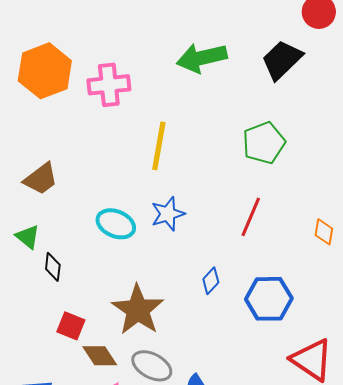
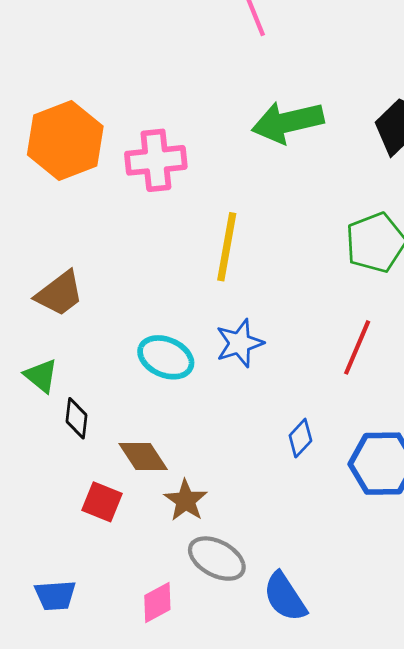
brown star: (138, 310) -> (186, 500), moved, size x0.6
brown diamond: (100, 356) -> (143, 457), moved

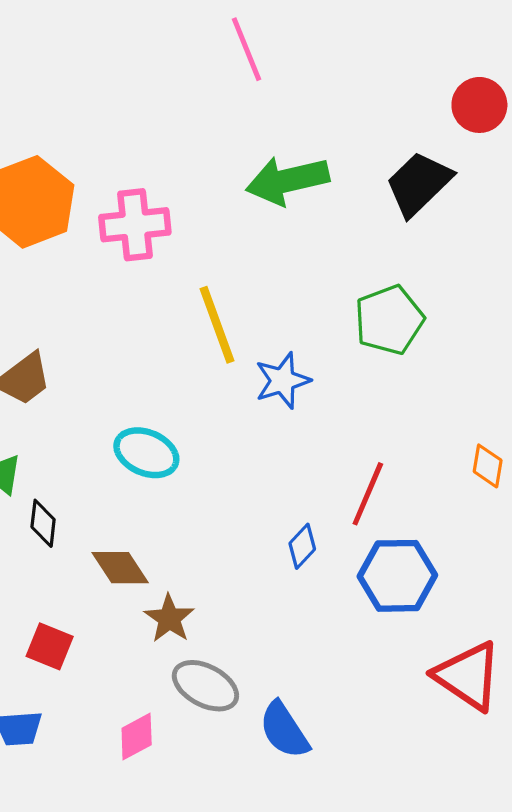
yellow line: (227, 247) -> (217, 325), turned -30
blue star: (239, 343) -> (283, 381), moved
red line: (357, 347) -> (368, 494), moved
red square: (102, 502) -> (50, 646), moved

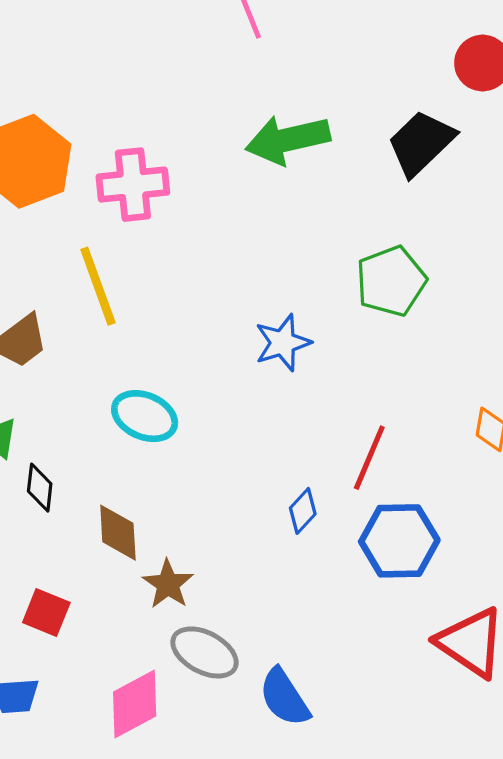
yellow line: (217, 325) -> (98, 286), moved
brown diamond: (120, 568) -> (118, 533), turned 30
pink diamond: (137, 737) -> (135, 704), size x1.4

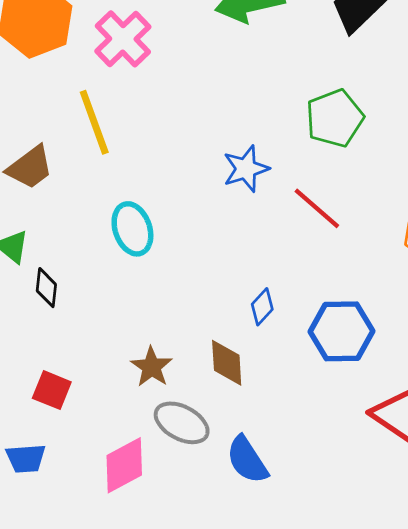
pink cross: (133, 185) -> (123, 39), turned -38
cyan ellipse: (145, 416) -> (132, 229), turned 48
red line: (369, 458) -> (317, 208), moved, turned -72
brown diamond: (118, 533) -> (227, 363), moved

